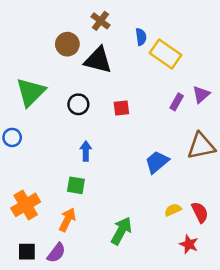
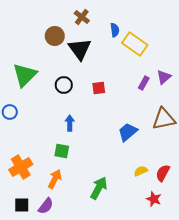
black triangle: (98, 60) -> (80, 49), turned 40
red semicircle: (200, 212) -> (163, 173), turned -126

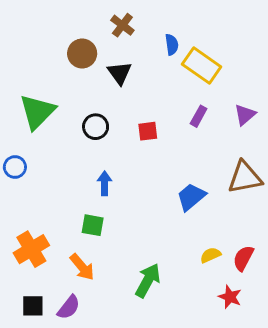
black triangle: (80, 49) -> (119, 73), size x0.7
purple rectangle: (144, 83) -> (199, 116), moved
orange arrow: (55, 179) -> (82, 267), turned 114

